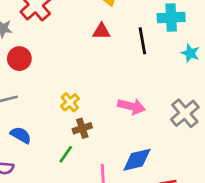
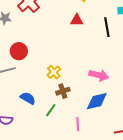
red circle: (19, 59) -> (19, 51), moved
blue semicircle: (21, 135) -> (28, 98), moved
blue diamond: (137, 160) -> (97, 101), moved

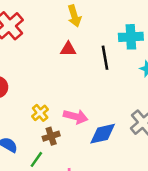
pink arrow: (99, 75) -> (76, 117), moved
blue diamond: (97, 101) -> (103, 134), moved

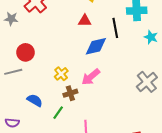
pink arrow: (76, 117) -> (91, 77), turned 126
blue diamond: (103, 134) -> (96, 46), moved

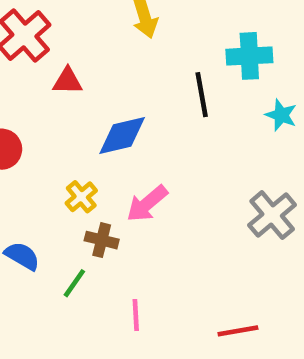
red triangle: (85, 21) -> (68, 81), moved
blue diamond: (96, 46) -> (122, 135), moved
brown cross: (70, 93) -> (102, 240), turned 32

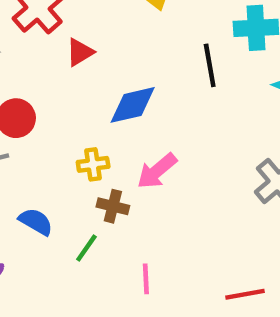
red triangle: (68, 81) -> (80, 52), turned -32
yellow cross: (81, 197) -> (93, 164), turned 32

